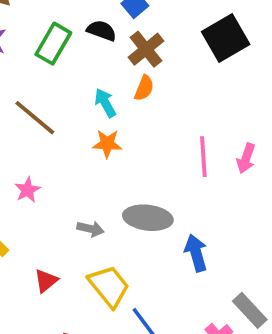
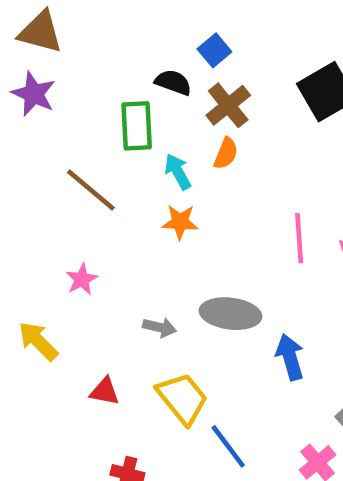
green rectangle: (53, 44) -> (137, 126), moved, turned -33
red triangle: (46, 281) -> (105, 391), turned 50

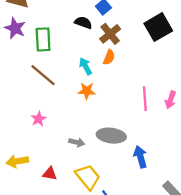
green rectangle: (137, 126) -> (43, 39), moved
yellow arrow: (38, 341) -> (17, 161), moved, turned -55

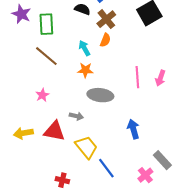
gray ellipse: (111, 136) -> (100, 95), moved
red triangle: (50, 174) -> (54, 131), moved, size x1.6

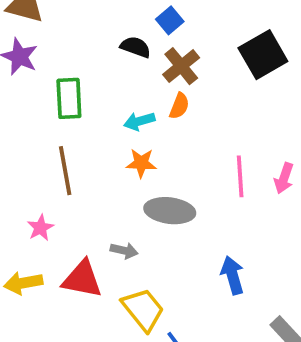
green rectangle: (46, 24) -> (69, 98), moved
cyan arrow: (84, 48) -> (139, 121), turned -77
brown line: (46, 56) -> (65, 171), moved, turned 40
pink star: (42, 95) -> (40, 228), moved

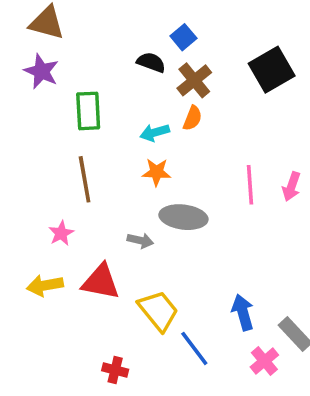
gray arrow: (124, 251) -> (140, 240), moved
blue arrow: (233, 275) -> (243, 312), moved

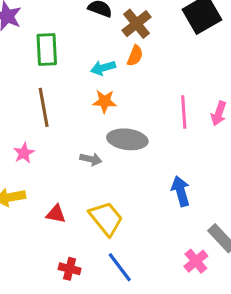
red triangle: (101, 282) -> (56, 214), moved, size x0.6
blue arrow: (243, 312) -> (181, 191), moved
blue line: (194, 348) -> (120, 267), moved

